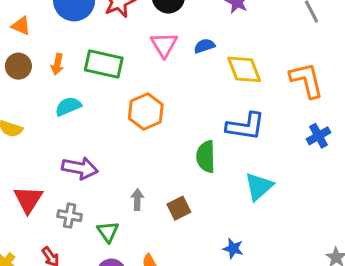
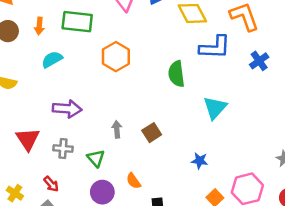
blue L-shape: (246, 126) -> (215, 47), moved
green semicircle: (206, 157) -> (176, 74), moved

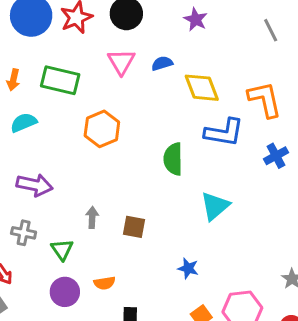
brown square: (152, 133) -> (134, 227), turned 36
orange semicircle: (133, 181) -> (104, 283), turned -70

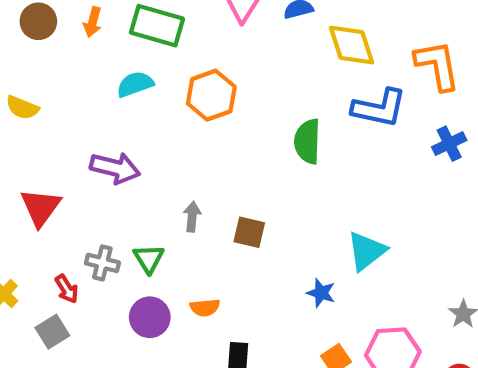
cyan semicircle: (24, 123) -> (135, 84), moved
cyan triangle: (215, 206) -> (367, 251), moved
gray cross: (24, 233) -> (102, 263), moved

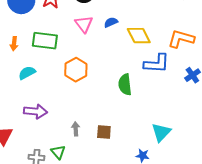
orange L-shape: (437, 65) -> (181, 39), turned -56
cyan semicircle: (135, 84) -> (27, 73), moved

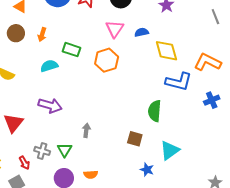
green rectangle: (45, 41) -> (71, 50), moved, size x0.7
orange hexagon: (76, 70) -> (107, 60), moved
green semicircle: (125, 85) -> (155, 111), moved
brown square: (104, 132) -> (135, 139), moved

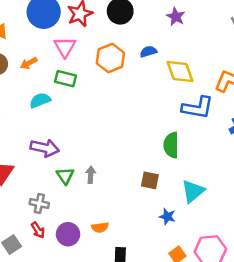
pink triangle: (115, 29) -> (65, 47), moved
orange arrow: (42, 35) -> (29, 63), turned 48
orange hexagon: (107, 60) -> (110, 58), moved
green triangle: (65, 150) -> (65, 176), moved
red arrow: (24, 163) -> (38, 230), moved

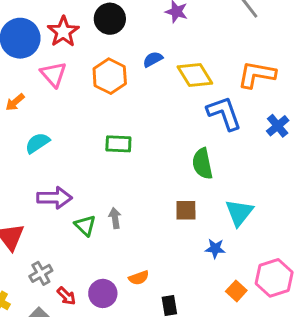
green rectangle: (66, 79) -> (118, 144), moved
blue L-shape: (198, 108) -> (224, 113), turned -108
gray cross: (39, 204) -> (41, 273), moved, turned -30

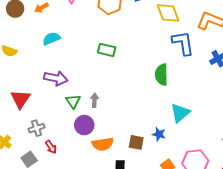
brown square: (186, 210) -> (136, 142), moved
orange semicircle: (139, 278) -> (103, 144), size x1.5
purple circle: (103, 293) -> (84, 125), moved

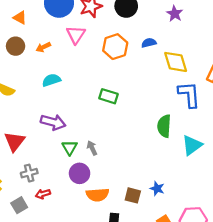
gray arrow: (94, 100) -> (92, 148), turned -32
cyan triangle: (180, 113) -> (192, 145), moved
red arrow: (51, 147) -> (43, 194), turned 104

